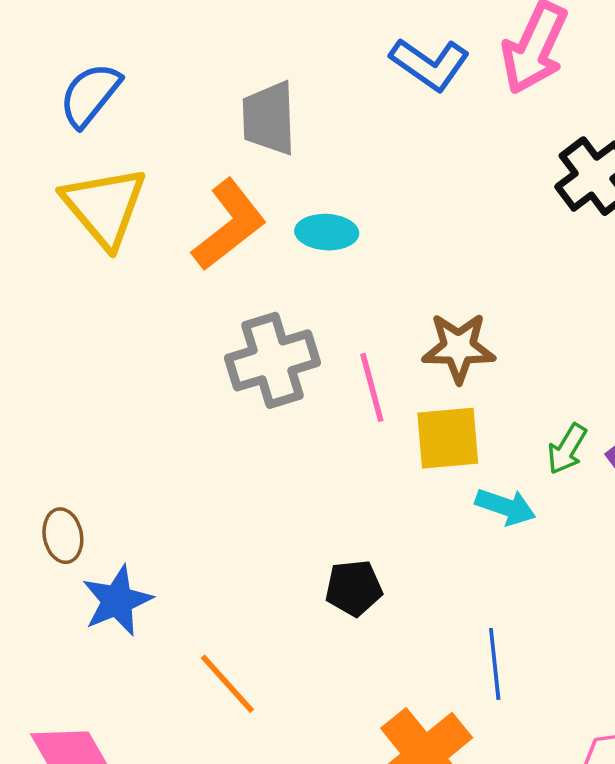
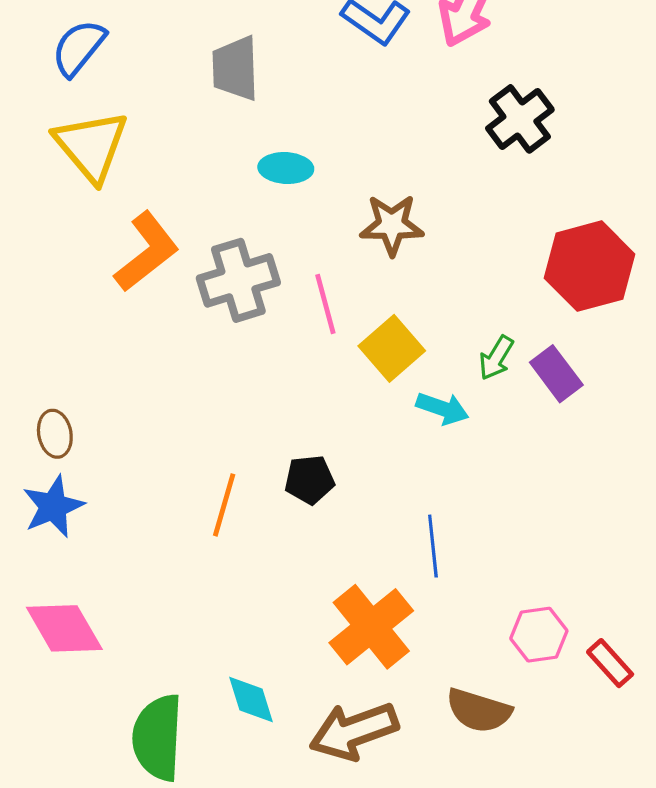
orange L-shape: (229, 225) -> (147, 252), moved
brown star: (459, 348) -> (392, 225), moved
yellow square: (448, 438) -> (392, 348), turned -36
blue star: (117, 601) -> (53, 507), moved
orange line: (227, 684) -> (224, 505), moved, turned 58

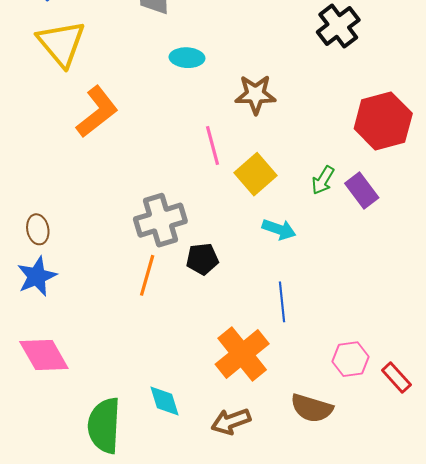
gray cross: (238, 280) -> (160, 220), moved
cyan arrow: (442, 408) -> (279, 229), moved
brown arrow: (354, 731) -> (231, 421), size x0.7

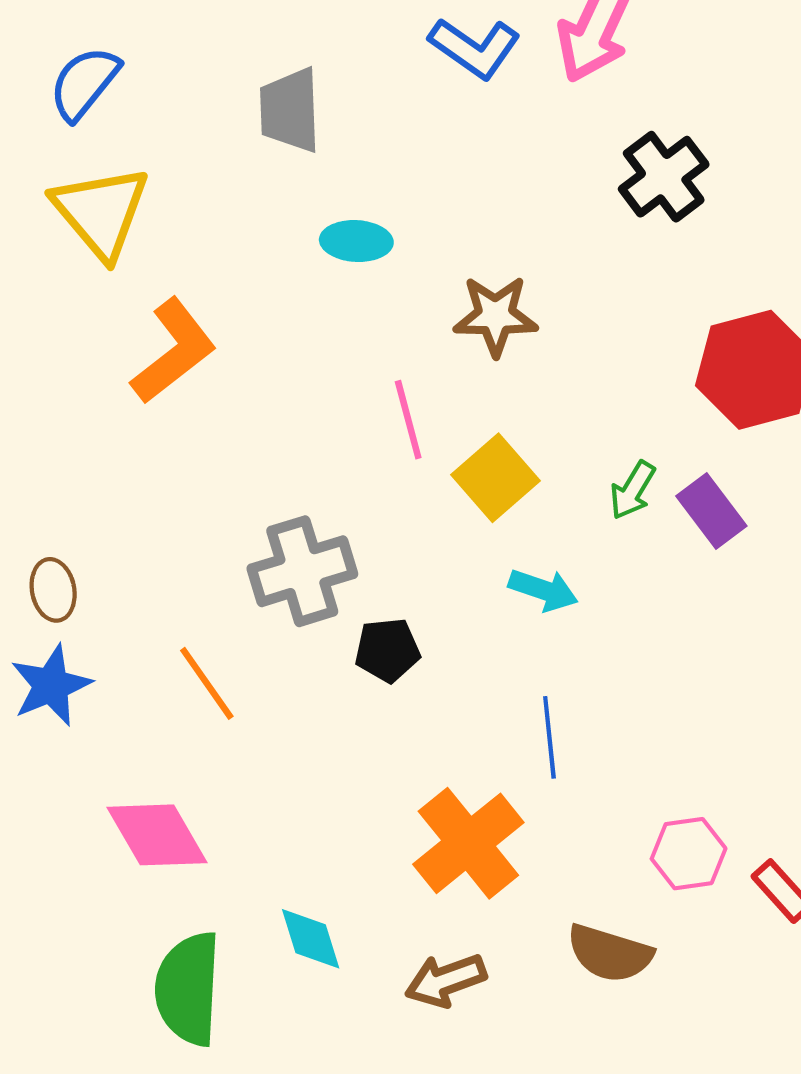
orange line: (147, 275) -> (207, 683), moved, turned -51
pink diamond: (44, 355) -> (157, 835), moved

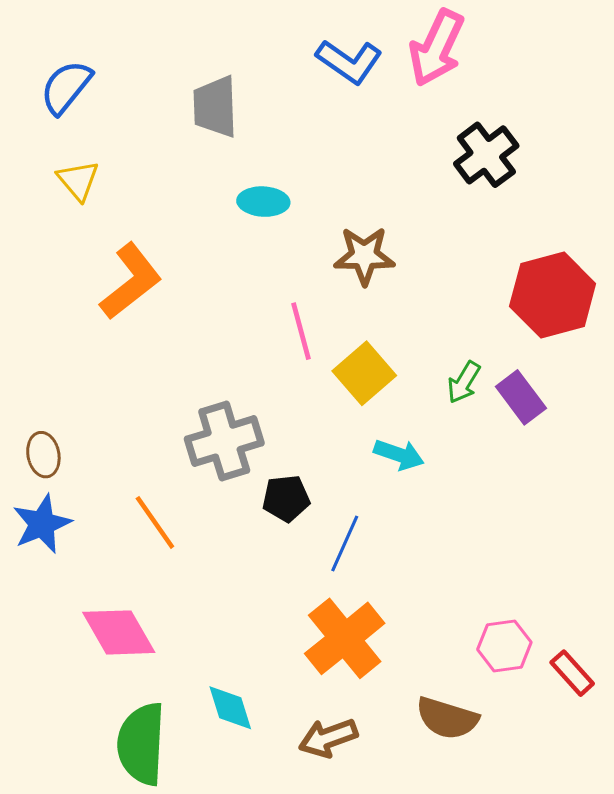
yellow triangle: (101, 212) -> (78, 180), size x0.6
blue line: (549, 737) -> (345, 544), moved, turned 30

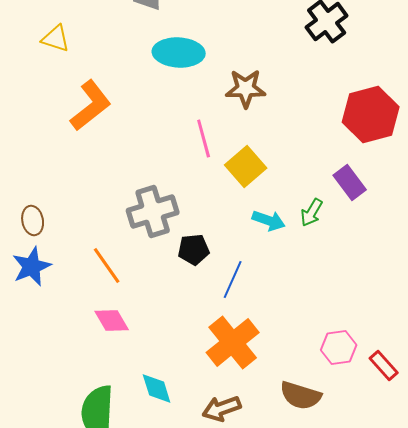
yellow triangle: (78, 180) -> (56, 38), turned -32
cyan ellipse: (263, 202) -> (179, 52), size x1.5
green arrow: (464, 382) -> (312, 212), moved
pink diamond: (119, 632) -> (112, 320), moved, size x0.7

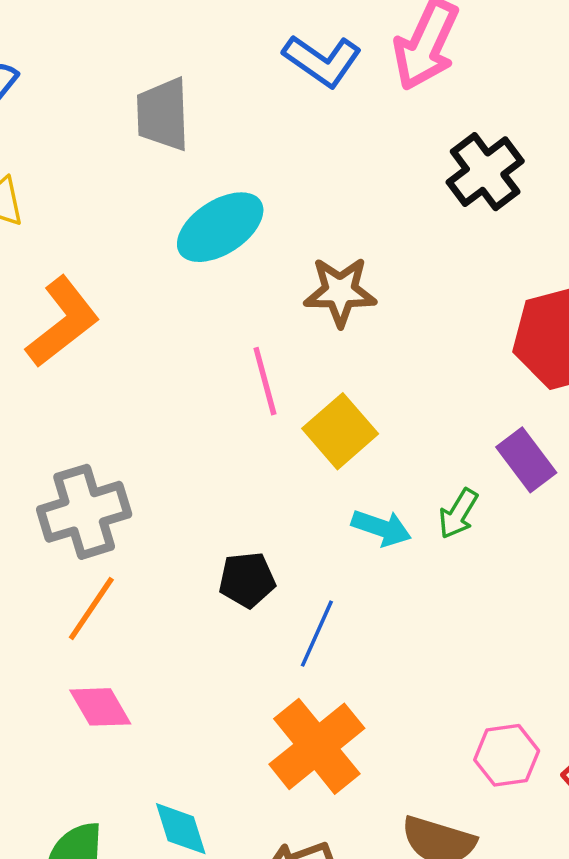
cyan ellipse: (179, 52) -> (220, 227), turned -36
gray cross: (153, 212) -> (84, 512), moved
orange line: (107, 266) -> (91, 608), turned 69

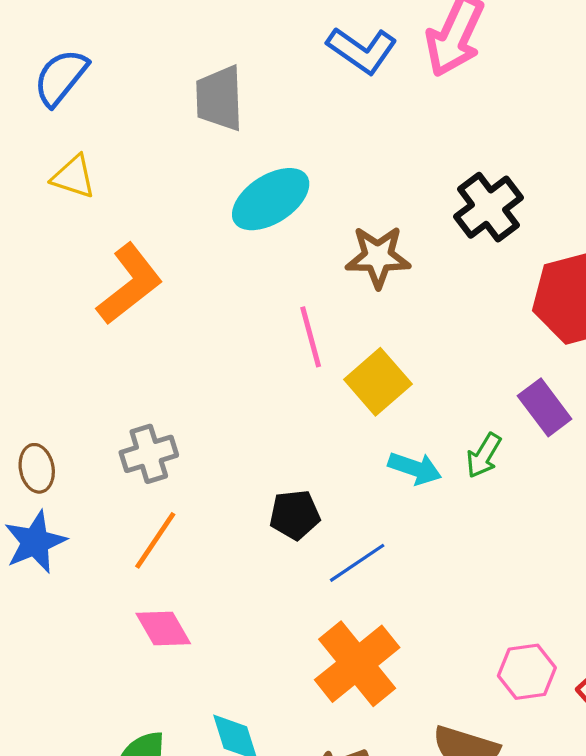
black cross: (485, 172) -> (488, 207), moved
gray cross: (84, 512) -> (149, 454), size x0.7
blue line: (317, 634) -> (357, 563), turned 32

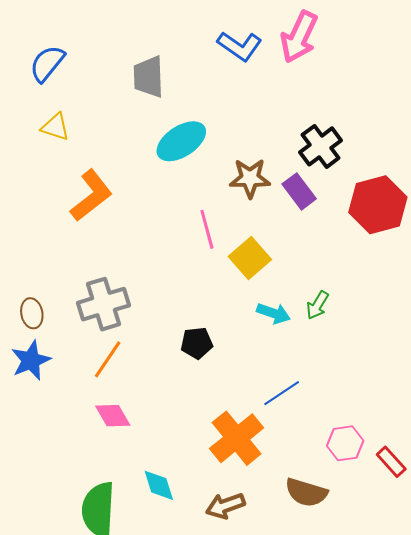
purple rectangle: (545, 407) -> (299, 191), moved
gray cross: (149, 454) -> (103, 304), size x1.4
blue line: (357, 563) -> (282, 393), moved

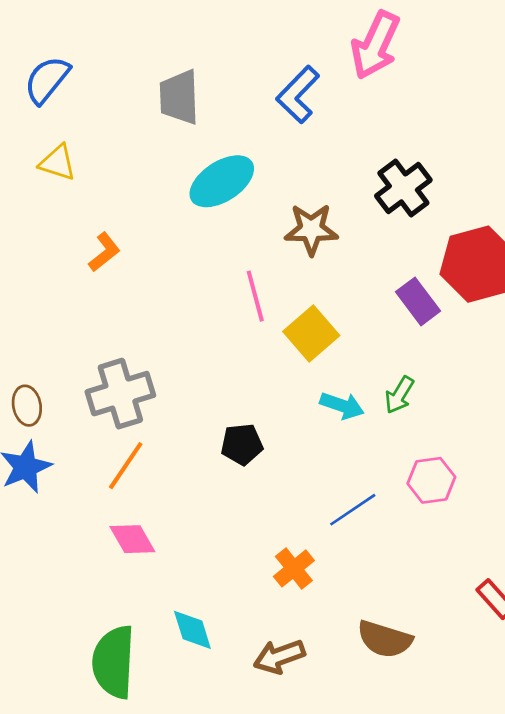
blue L-shape: (240, 46) -> (298, 95), moved, turned 99
purple rectangle: (299, 191) -> (418, 301), moved
orange L-shape: (91, 196) -> (104, 252), size x0.6
orange cross: (237, 438) -> (294, 568), size x0.6
pink hexagon: (345, 443) -> (431, 480), moved

